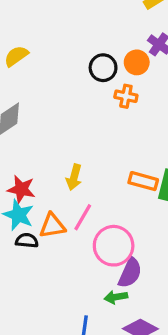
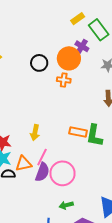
orange circle: (137, 62) -> (69, 58), size x1.5
black circle: (103, 68) -> (39, 63), moved
purple semicircle: (130, 273) -> (42, 172), moved

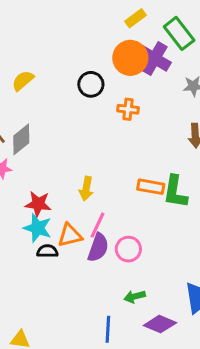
yellow rectangle: (78, 19) -> (135, 18), moved
purple cross: (82, 46) -> (154, 58), size x1.5
orange circle: (69, 58) -> (130, 58), moved
pink circle: (63, 173) -> (128, 249), size x0.7

